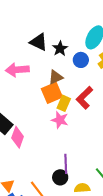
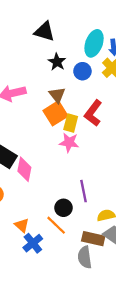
black triangle: (39, 42) -> (44, 31), moved
brown triangle: (56, 77) -> (57, 95), turned -35
black circle: (60, 177) -> (63, 208), moved

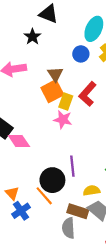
black star: (57, 62) -> (32, 37), moved
pink diamond: (24, 169) -> (19, 141), turned -50
black circle: (63, 208) -> (52, 180), size x1.5

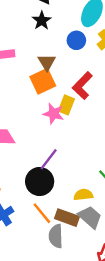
black star: (32, 37) -> (42, 21), moved
yellow rectangle: (66, 101) -> (66, 105), moved
purple line: (72, 166) -> (49, 159), moved, turned 42
orange line: (44, 196) -> (42, 213), moved

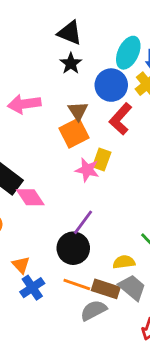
blue circle: (76, 40) -> (111, 85), size x1.5
red L-shape: (82, 86) -> (121, 119), moved
orange line: (42, 213) -> (77, 284), turned -30
gray semicircle: (56, 236) -> (93, 310), turned 65

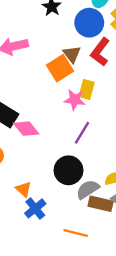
brown triangle: (78, 111) -> (72, 54), moved
purple line: (83, 222) -> (82, 133), moved
orange line: (77, 284) -> (76, 233), moved
gray semicircle: (93, 310) -> (88, 189), moved

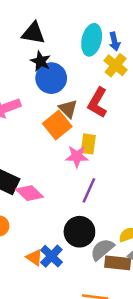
blue circle: (89, 23) -> (51, 78), moved
blue cross: (35, 208) -> (51, 256), moved

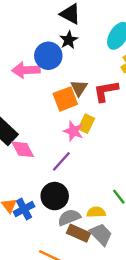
blue circle: (51, 78) -> (48, 56), moved
red L-shape: (98, 103) -> (106, 91), turned 32
purple line: (89, 190) -> (61, 161), moved

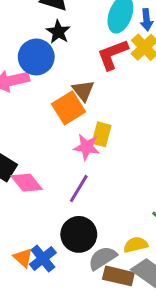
red L-shape: (106, 91) -> (113, 54), moved

